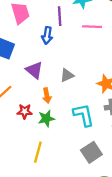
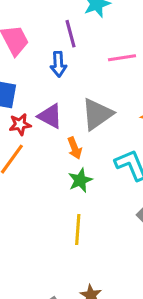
pink line: (92, 27) -> (122, 58), moved
gray triangle: (67, 75) -> (97, 114), size x1.6
red star: (25, 111) -> (20, 124), moved

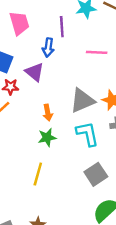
gray triangle: (97, 114) -> (82, 101), moved
purple triangle: (50, 116) -> (35, 72), moved

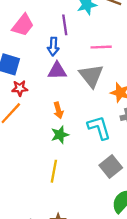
pink trapezoid: (19, 23) -> (23, 25), turned 60
purple triangle: (35, 72) -> (57, 71), moved, turned -36
gray triangle: (82, 101) -> (91, 76), moved, turned -40

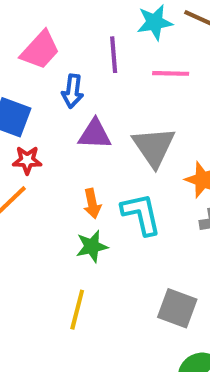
blue arrow: (53, 47) -> (73, 91), moved
pink line: (101, 47) -> (171, 73), moved
cyan L-shape: (99, 128) -> (141, 214), moved
gray square: (111, 167) -> (177, 308), turned -35

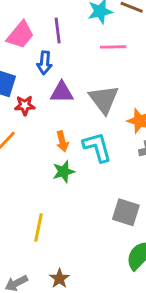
purple line: (114, 55) -> (58, 30), moved
red star: (27, 160) -> (25, 105), moved
yellow line: (77, 310) -> (38, 227), moved

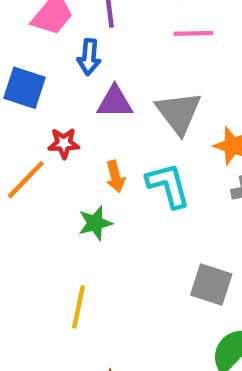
red star: (25, 105) -> (64, 143), moved
green star: (64, 172) -> (95, 223), moved

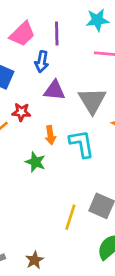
green star: (95, 223) -> (35, 162), turned 30
yellow line: (79, 307) -> (70, 217), moved

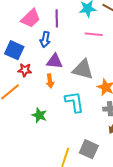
gray triangle: (92, 101) -> (83, 69), turned -45
red star: (21, 112) -> (25, 70), moved
orange arrow: (50, 135) -> (50, 81), moved

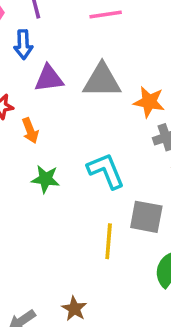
orange arrow: (50, 81) -> (30, 131), moved
cyan L-shape: (74, 102) -> (106, 171), moved

